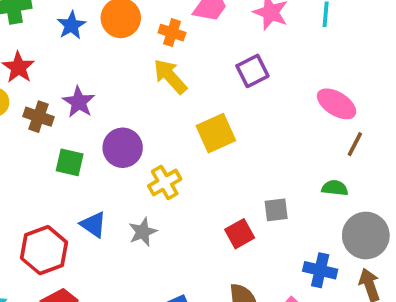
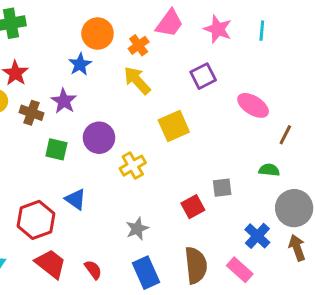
blue star: (71, 25) -> (80, 64), moved
orange cross: (172, 33) -> (139, 45), turned 36
pink ellipse: (337, 104) -> (253, 105), moved
gray star: (143, 232) -> (137, 229), moved
blue cross: (320, 270) -> (257, 236), turned 30

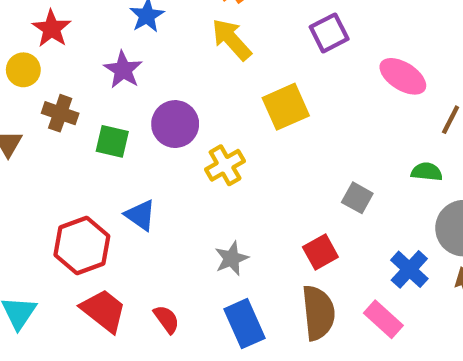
brown cross: (32, 113) -> (60, 113), moved
gray square: (222, 188) -> (357, 198), turned 36
red square: (193, 207) -> (320, 252), moved

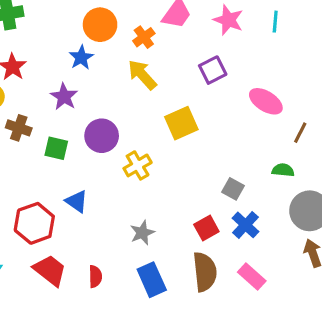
blue cross: (409, 269) -> (246, 225), moved
red semicircle: (166, 319) -> (95, 277), turned 35

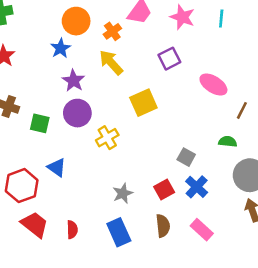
purple star: (64, 97) -> (73, 81), moved
gray star: (142, 233) -> (123, 193), moved
brown semicircle: (205, 272) -> (163, 226), size x0.7

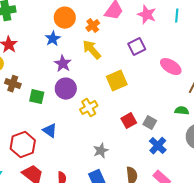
red square: (164, 189) -> (129, 121), moved

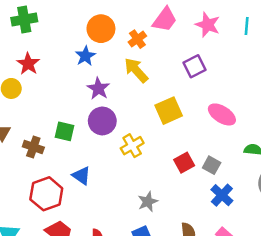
pink ellipse: (171, 67) -> (222, 114), moved
brown cross: (13, 84) -> (33, 147), moved

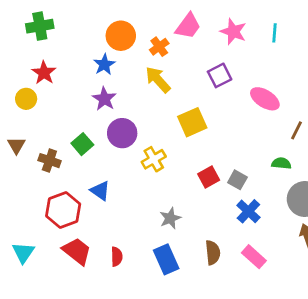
purple star: (98, 88) -> (104, 99), moved
pink ellipse: (222, 114) -> (265, 99), moved
green square: (65, 131) -> (82, 144), turned 36

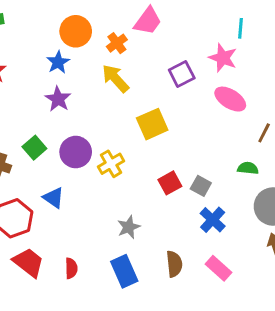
pink star: (233, 32) -> (223, 58), moved
purple circle: (122, 133) -> (76, 152), moved

